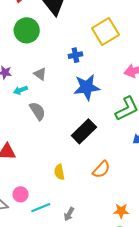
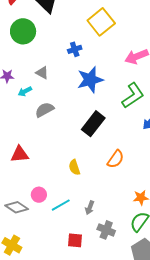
gray semicircle: (37, 111) -> (45, 110), turned -78

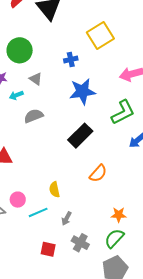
green circle: (23, 31) -> (20, 50), moved
yellow semicircle: (74, 167) -> (54, 190), moved

